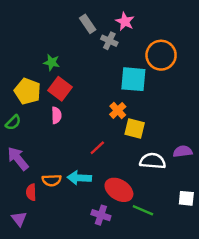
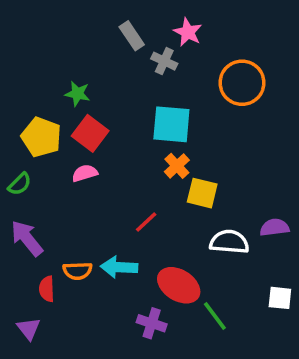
cyan square: (133, 79) -> (171, 124), moved
pink semicircle: (56, 115) -> (85, 173), turned -105
green line: (143, 210) -> (215, 316), turned 30

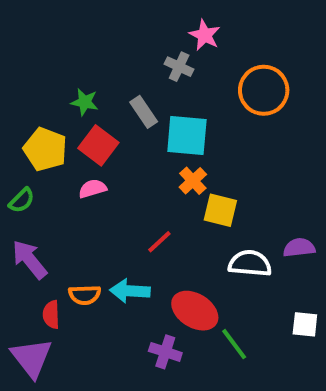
gray rectangle: (132, 36) -> (144, 112), moved
purple triangle: (29, 329) -> (31, 358), size x1.6

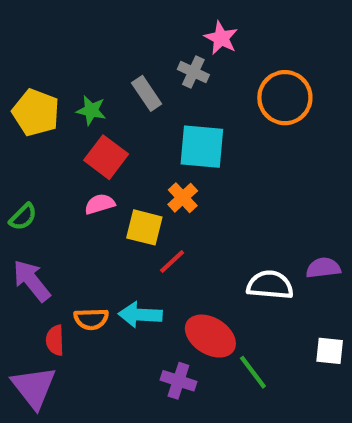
gray rectangle: (144, 112) -> (147, 93), moved
yellow pentagon: (45, 149) -> (36, 113), moved
orange cross: (193, 181) -> (183, 198), moved
yellow square: (220, 210) -> (144, 227), moved

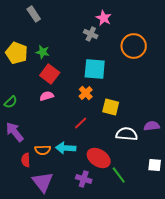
gray rectangle: (147, 93) -> (34, 14), moved
yellow square: (144, 227) -> (111, 107), moved
purple triangle: (34, 387) -> (43, 182), moved

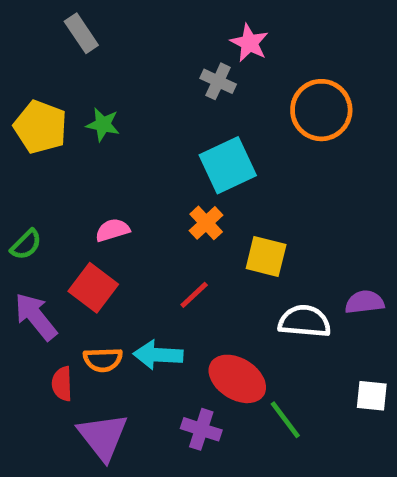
cyan square: (95, 69) -> (228, 165), turned -30
red square: (50, 74) -> (93, 288), moved

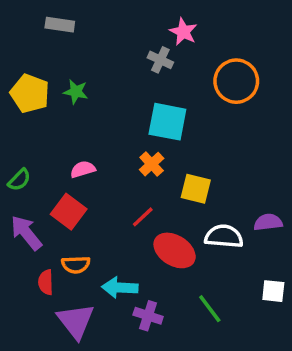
gray rectangle: (81, 33) -> (60, 25), turned -48
cyan square: (228, 165) -> (167, 122), turned 36
cyan arrow: (158, 355) -> (120, 288), moved
red ellipse: (237, 379) -> (175, 250), moved

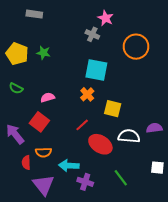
green semicircle: (19, 180) -> (16, 88), moved, turned 72

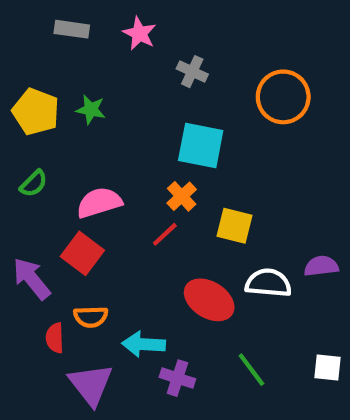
pink star: (106, 18) -> (139, 33), moved
green semicircle: (16, 88) -> (34, 184), turned -72
pink semicircle: (48, 97) -> (99, 203), size x1.5
red line: (82, 125) -> (165, 234), moved
white square: (157, 168) -> (328, 368), moved

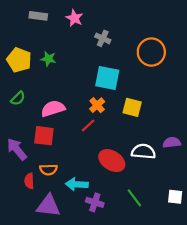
yellow square: (235, 226) -> (132, 107), moved
red square: (82, 253) -> (44, 136), turned -30
purple triangle: (91, 384) -> (48, 206), turned -45

